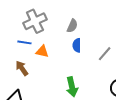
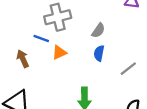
orange triangle: (42, 51) -> (59, 52), turned -48
brown arrow: (22, 68) -> (23, 59), moved

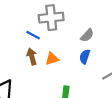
orange triangle: (59, 52) -> (52, 59), moved
brown arrow: (23, 59) -> (32, 57), moved

